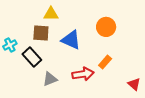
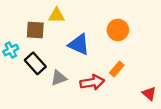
brown square: (41, 33) -> (35, 30), moved
gray triangle: (50, 79) -> (59, 78), moved

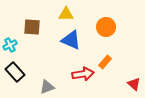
yellow triangle: (57, 15) -> (66, 14), moved
black rectangle: (35, 63) -> (15, 72), moved
gray triangle: (59, 78) -> (47, 87), moved

